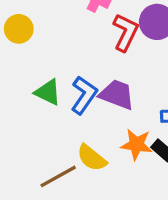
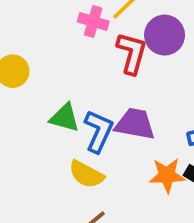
green triangle: (48, 92) -> (65, 118), moved
yellow semicircle: (92, 158) -> (86, 174), moved

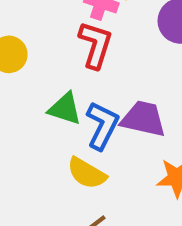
red L-shape: (132, 53) -> (95, 45), moved

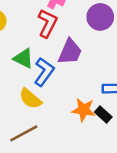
purple trapezoid: (143, 119) -> (70, 52), moved, turned 92

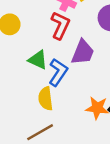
yellow semicircle: (30, 99) -> (46, 99), turned 45

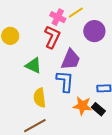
blue L-shape: (58, 72) -> (65, 81), moved, turned -30

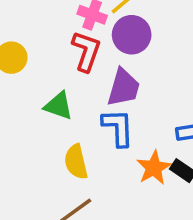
purple circle: (94, 31) -> (132, 35), moved
orange star: (82, 106) -> (154, 168), turned -30

